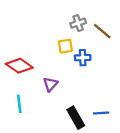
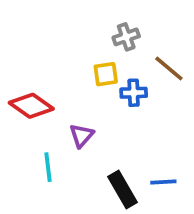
brown line: (102, 31) -> (169, 69), moved
cyan line: (19, 104) -> (48, 167), moved

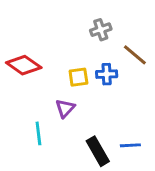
yellow square: (106, 74) -> (78, 77), moved
red diamond: (31, 106) -> (24, 65), moved

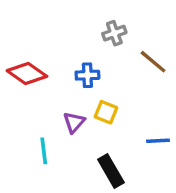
blue cross: (107, 74) -> (87, 75), moved
yellow square: (78, 77) -> (106, 112), moved, turned 30
blue line: (130, 145) -> (158, 141), moved

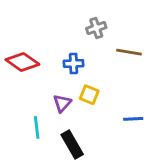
brown line: (153, 62) -> (129, 52), turned -30
black rectangle: (111, 171) -> (72, 144), moved

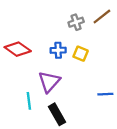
brown line: (129, 52) -> (102, 17), moved, turned -48
yellow square: (89, 95) -> (81, 54), moved
purple triangle: (62, 103) -> (49, 82), size x1.5

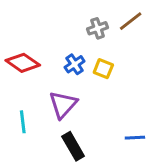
blue cross: (58, 50) -> (75, 64), turned -32
blue line: (105, 94) -> (135, 138), moved
cyan line: (29, 101) -> (23, 122), moved

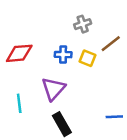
brown line: (131, 21) -> (111, 44), moved
red diamond: (23, 63) -> (19, 53), turned -40
blue cross: (75, 64) -> (63, 55), turned 35

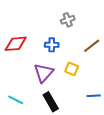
brown line: (111, 44) -> (92, 46), moved
yellow square: (87, 58) -> (72, 69), moved
cyan line: (19, 103) -> (16, 100), moved, turned -56

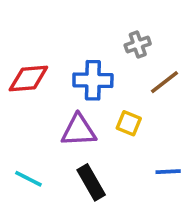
gray cross: (68, 20) -> (138, 44), moved
blue cross: (52, 45) -> (93, 80), size x1.5
purple triangle: (44, 73) -> (79, 130), turned 45

